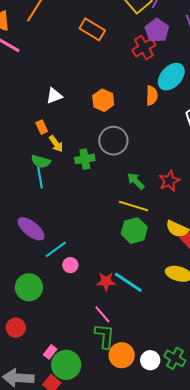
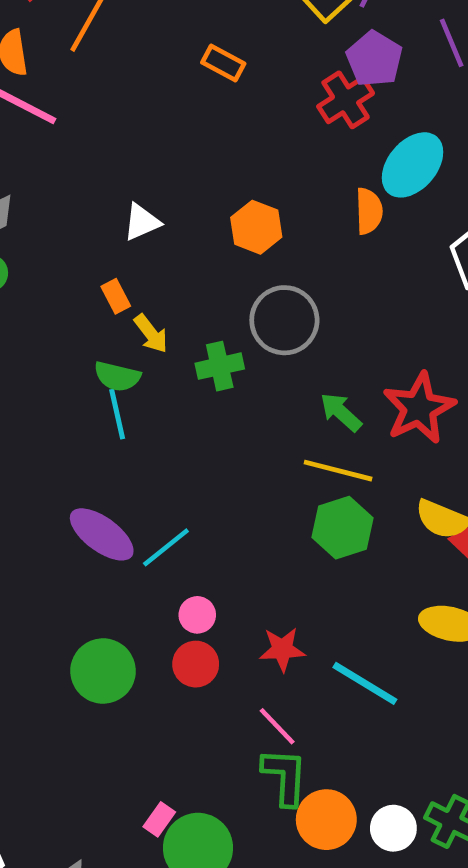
orange rectangle: (92, 29) -> (223, 63), size x0.7
red star: (169, 181) -> (419, 408), size x1.4
cyan line: (56, 249) -> (166, 547), moved
cyan line: (128, 282) -> (365, 683), moved
red circle: (16, 328) -> (196, 664), moved

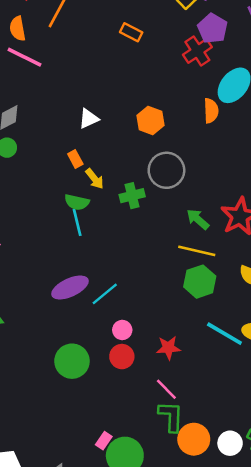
purple ellipse: (102, 534) -> (70, 288), turned -60
cyan line: (365, 683) -> (224, 334), moved

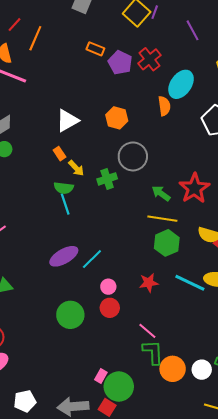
purple pentagon: (213, 29) -> (120, 63), moved
white triangle: (89, 119) -> (67, 121), size x1.4
red star: (168, 348) -> (149, 283), moved

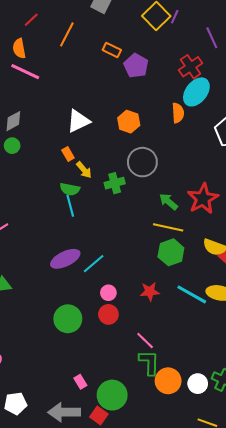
orange line: (35, 38) -> (67, 34), moved
red cross: (149, 59) -> (191, 67), moved
pink rectangle: (101, 376) -> (80, 382), moved, turned -64

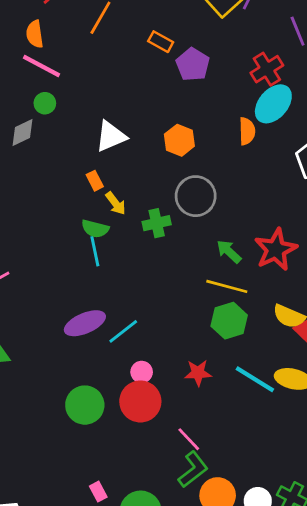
green circle: (12, 146) -> (45, 103), moved
red circle: (108, 314) -> (140, 401), size x1.5
green L-shape: (149, 363) -> (193, 469), turned 48

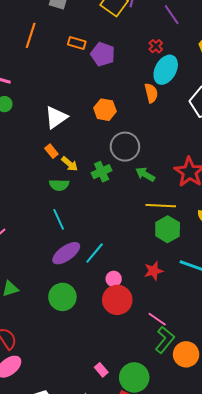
red cross: (267, 69) -> (156, 46), size x0.6
cyan line: (95, 251) -> (59, 219), moved
green arrow: (229, 251) -> (145, 174), moved
green circle: (85, 405) -> (62, 297), moved

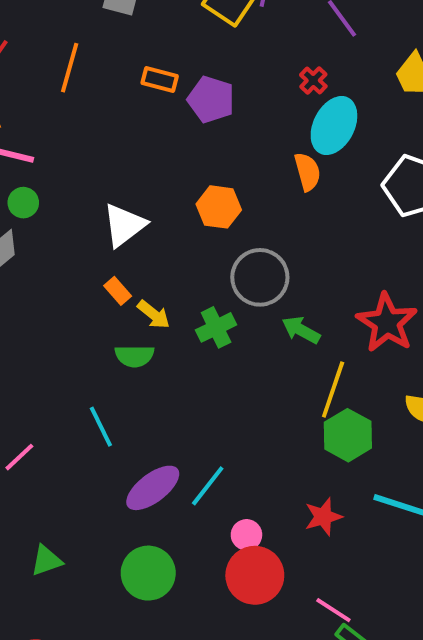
yellow line: (161, 206) -> (333, 390), turned -72
cyan line: (59, 219) -> (101, 427), moved

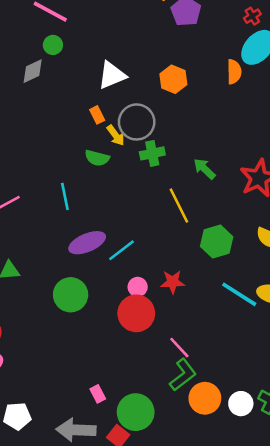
gray circle: (260, 277) -> (137, 122), moved
yellow line: (333, 390) -> (179, 206), moved, turned -60
red star: (323, 517) -> (173, 282), moved

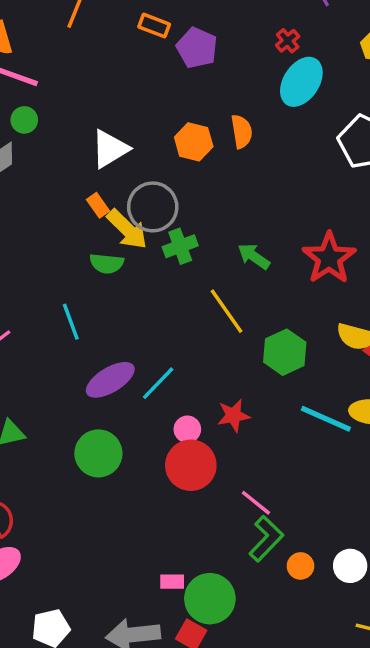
orange semicircle: (234, 72) -> (242, 132), moved
yellow arrow: (116, 135) -> (127, 229), size x1.5
pink rectangle: (98, 394) -> (172, 582), moved, turned -54
orange circle: (205, 398) -> (300, 566), size x0.6

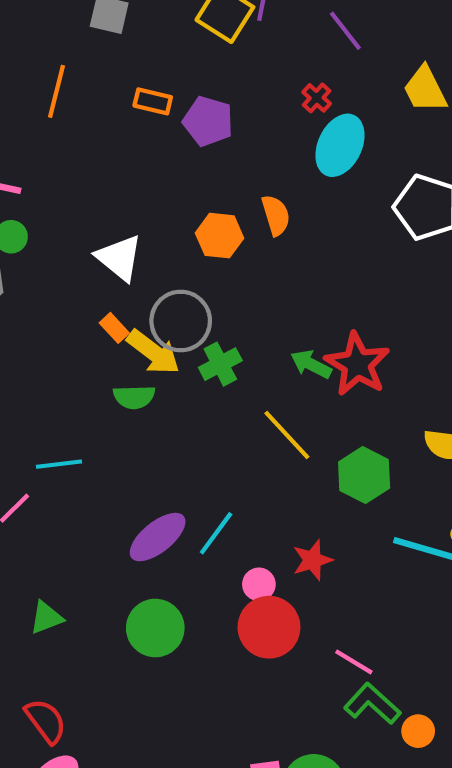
white triangle: (110, 149) -> (119, 258), turned -42
red star: (329, 258) -> (357, 364), moved
cyan line: (71, 322) -> (59, 464), moved, turned -69
green L-shape: (266, 539) -> (372, 704), turned -84

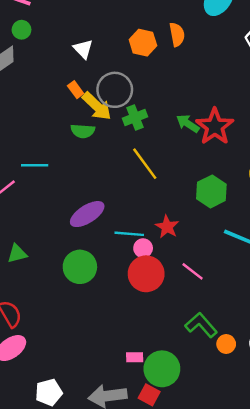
white triangle: (119, 258) -> (83, 49), size x0.7
yellow line: (287, 435) -> (145, 164), moved
cyan line: (216, 533) -> (129, 234), moved, turned 52
red star: (312, 560) -> (167, 227), moved, turned -30
pink line: (354, 662) -> (193, 271), moved

